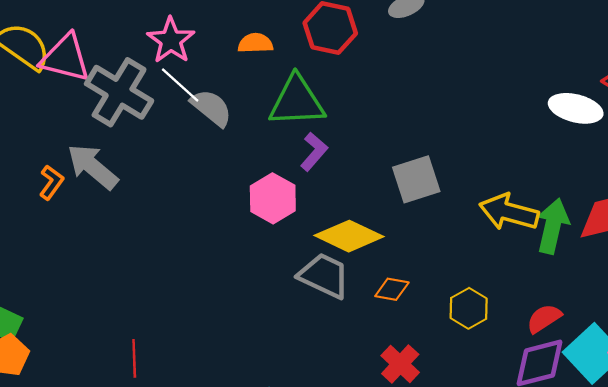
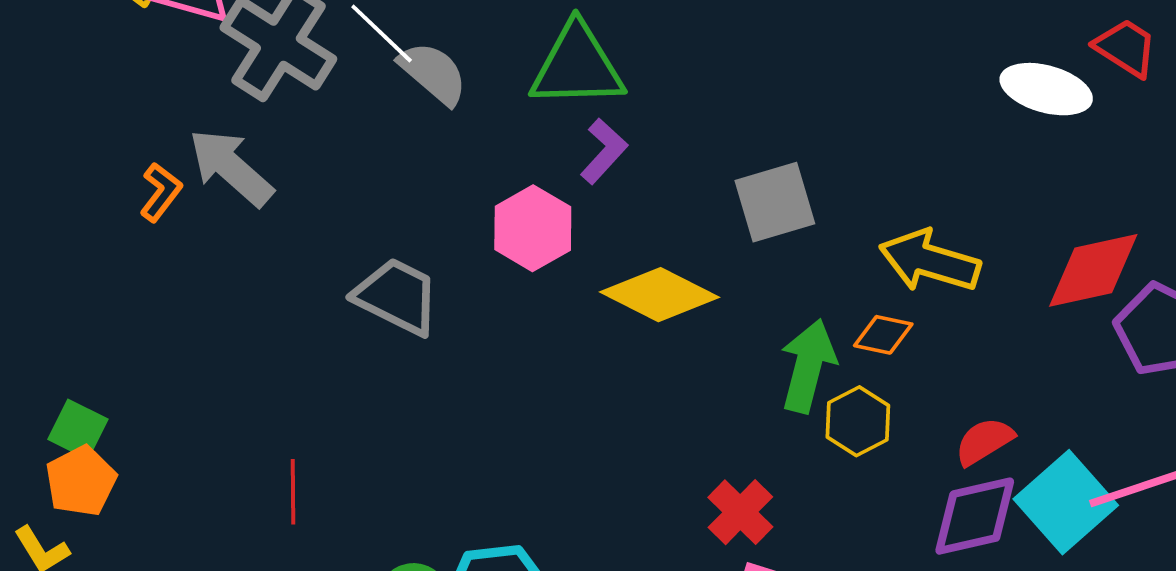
green arrow: (553, 226) -> (808, 366), moved
gray trapezoid: (324, 276) -> (397, 296), moved
orange diamond: (392, 289) -> (883, 335), moved

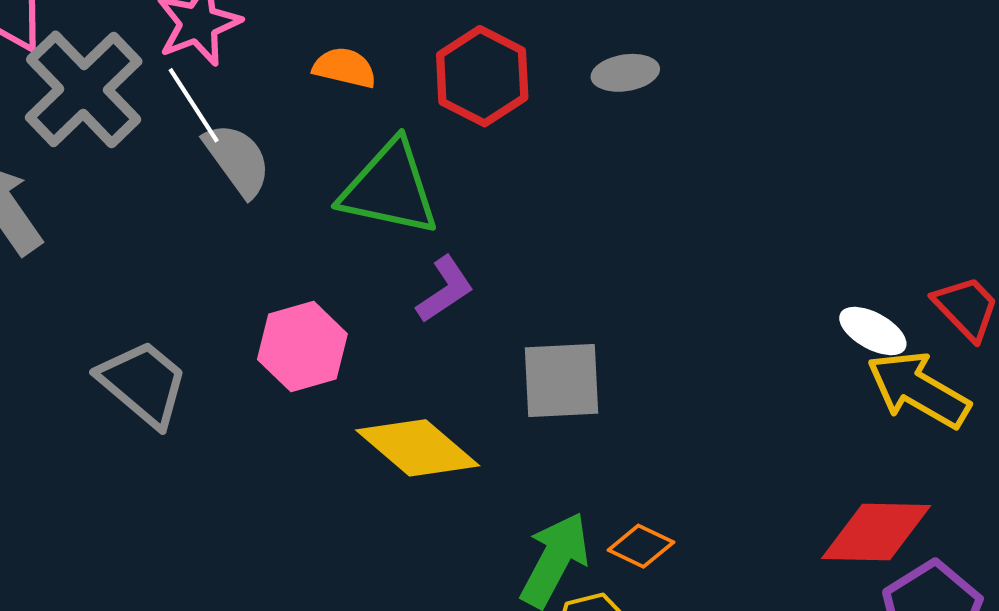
white ellipse: (1046, 89) -> (873, 331), size x0.7
purple L-shape: (604, 151) -> (445, 289), moved
yellow arrow: (930, 261) -> (918, 390), moved

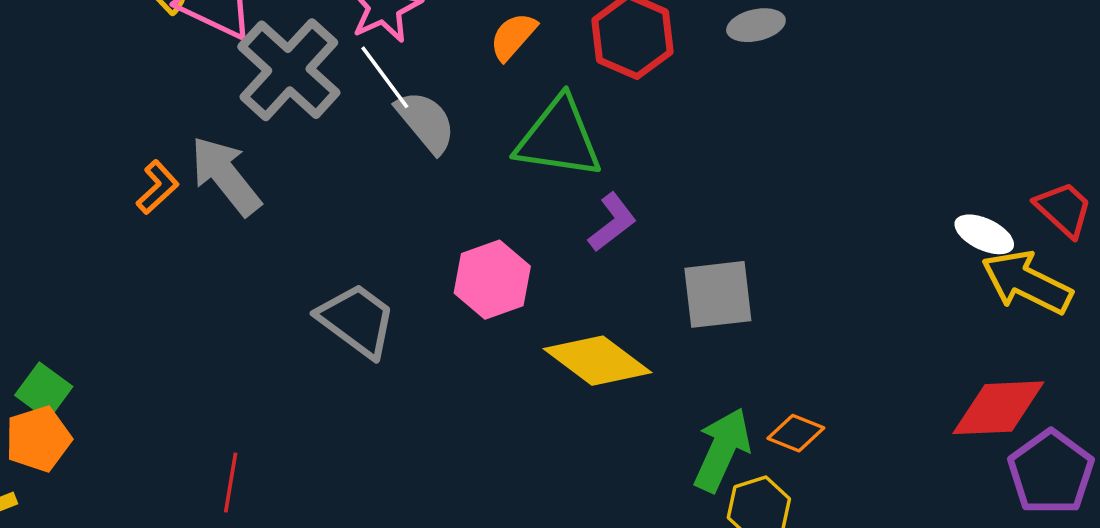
orange semicircle: (345, 68) -> (513, 36), turned -58

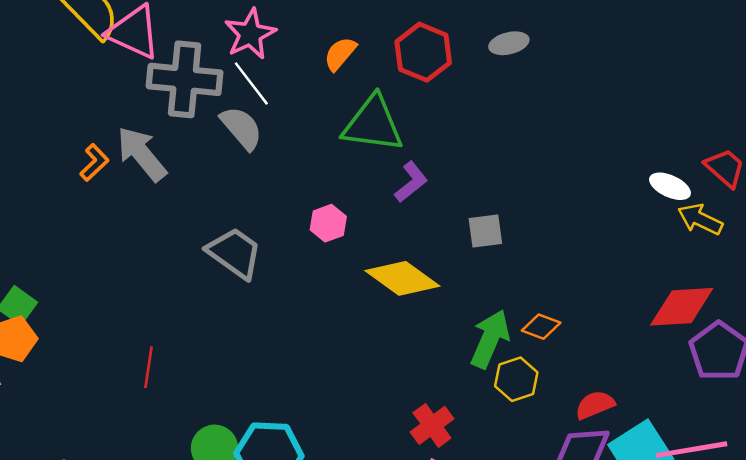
gray cross: (289, 70) -> (185, 79), turned -36
gray semicircle: (426, 122) -> (242, 128), moved
pink hexagon: (492, 280) -> (328, 223), size x0.7
yellow arrow: (1027, 282) -> (700, 219), size x0.7
gray square: (718, 294) -> (485, 231), size x0.7

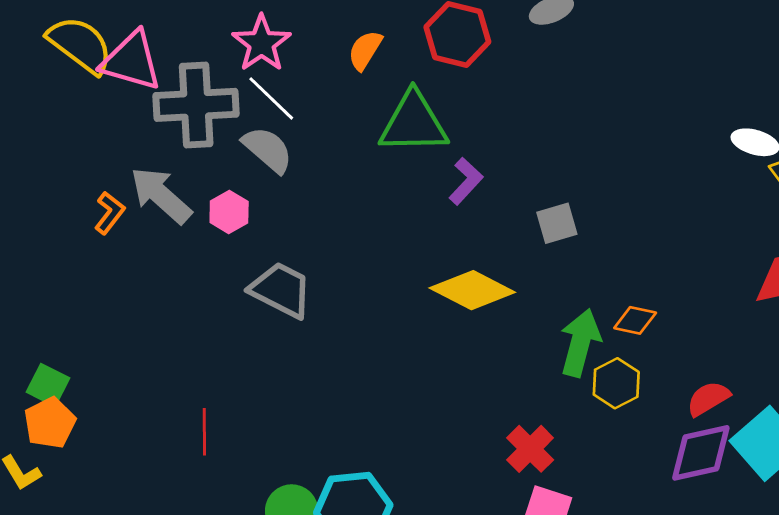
pink hexagon: (328, 223) -> (229, 212), moved

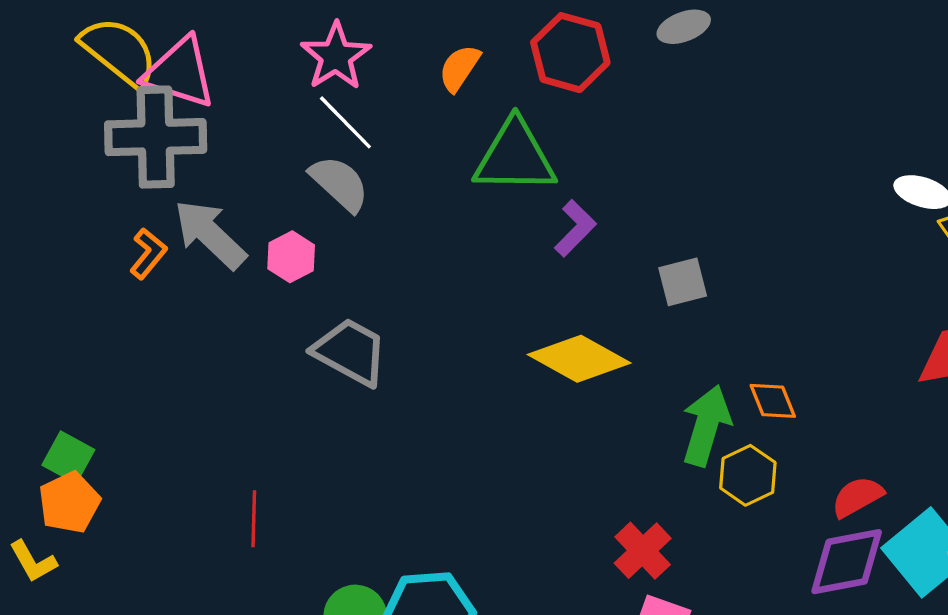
gray cross: (196, 105) -> (156, 137), moved
orange diamond: (635, 320) -> (773, 401), turned 54

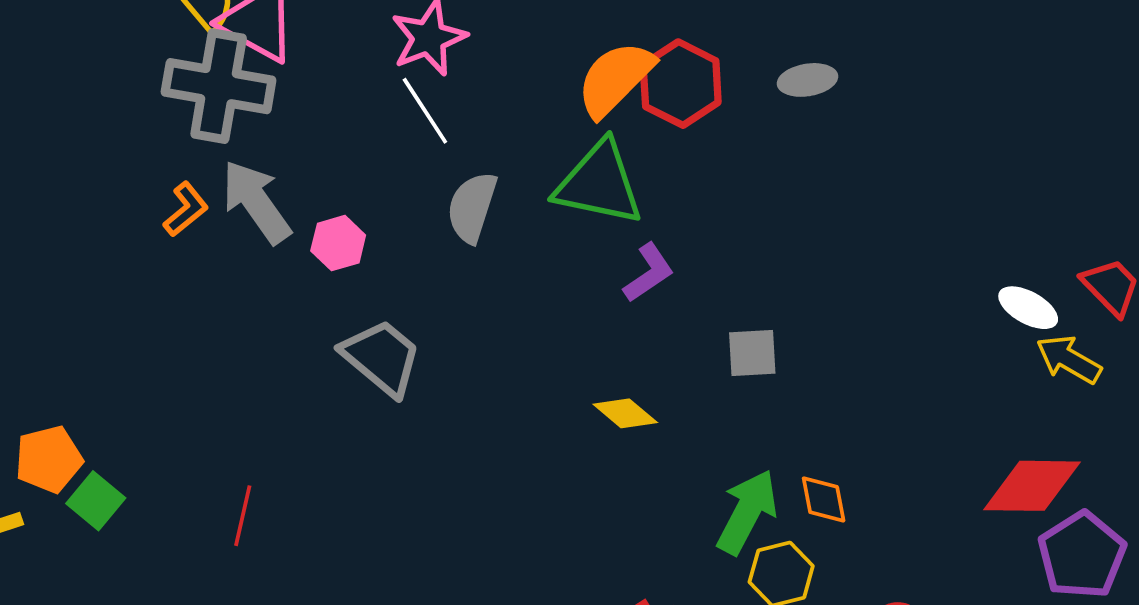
orange semicircle: (459, 68) -> (615, 79), moved, size x1.6
gray semicircle: (339, 183) -> (472, 207), moved, turned -126
yellow diamond: (579, 359) -> (625, 413), size x0.6
green square: (68, 457) -> (96, 501), moved

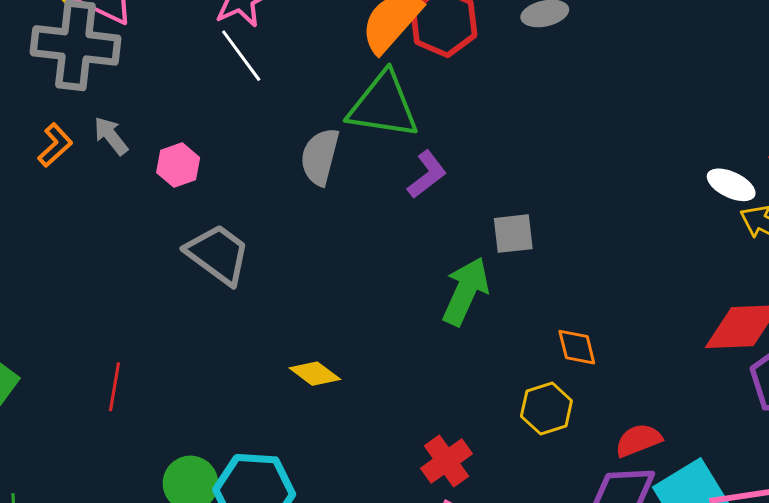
gray arrow: (256, 202) -> (111, 136), size x0.6
gray semicircle: (472, 207) -> (320, 157), moved
yellow diamond: (625, 413) -> (315, 374), moved
green arrow: (747, 512) -> (466, 291), moved

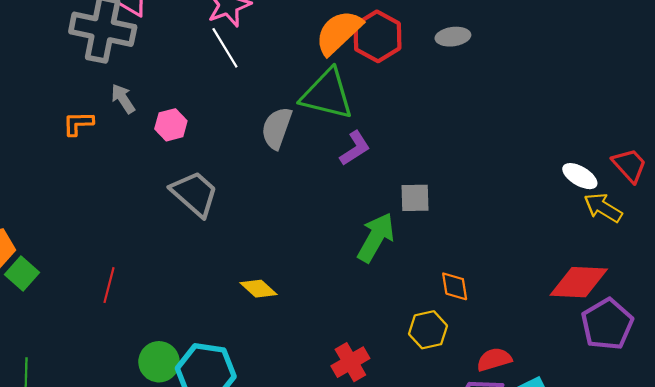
orange L-shape: (55, 145) -> (78, 123), moved, turned -144

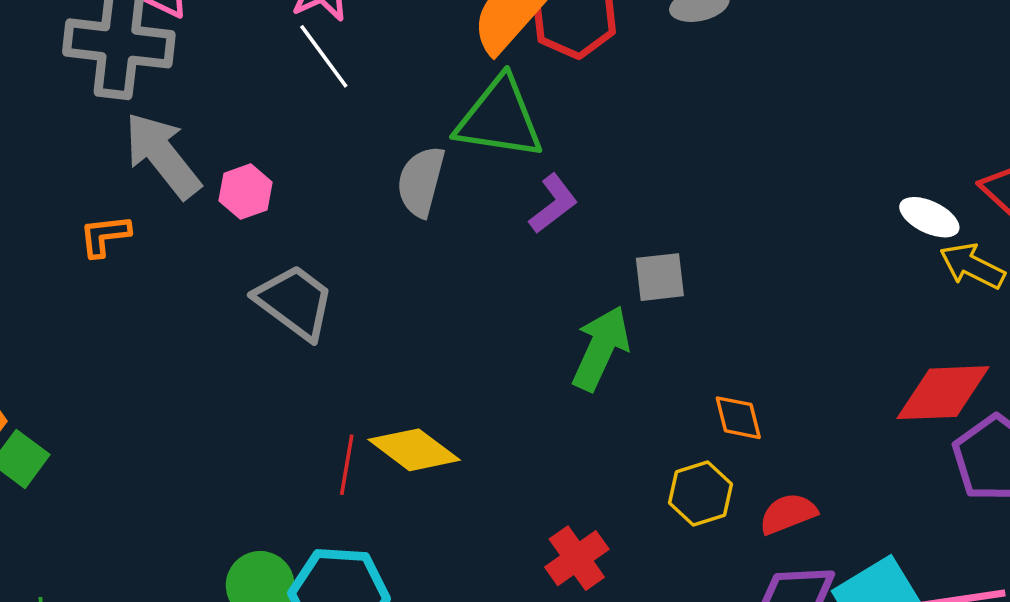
gray arrow: (123, 99) -> (162, 155), size x1.8
orange L-shape: (78, 123) -> (105, 236), moved
red line: (109, 285) -> (347, 465), moved
yellow diamond: (258, 289) -> (414, 450), size x1.4
red semicircle: (494, 359) -> (788, 514), moved

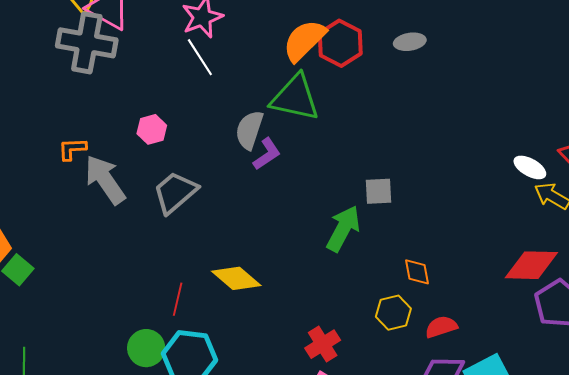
gray arrow: (162, 155) -> (105, 180), moved
purple L-shape: (553, 204) -> (267, 154), moved
gray trapezoid: (295, 302) -> (175, 192), turned -81
red line: (347, 465) -> (178, 299), moved

